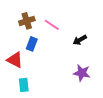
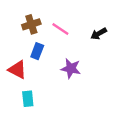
black arrow: (80, 40) -> (99, 34), moved
purple star: (82, 73) -> (71, 68), moved

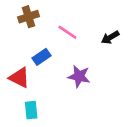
brown cross: (31, 24) -> (28, 17), moved
blue rectangle: (37, 51) -> (41, 57), turned 35

